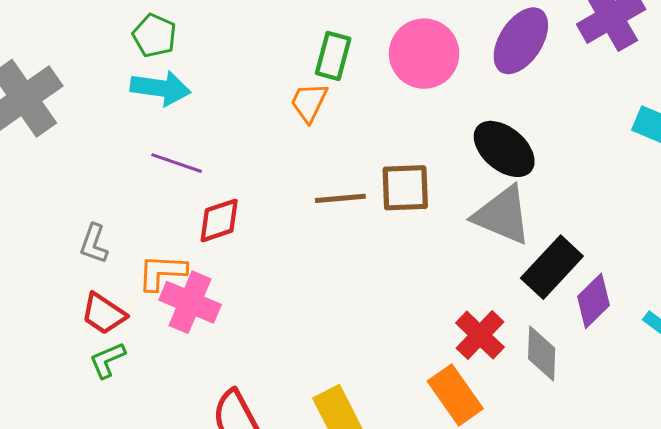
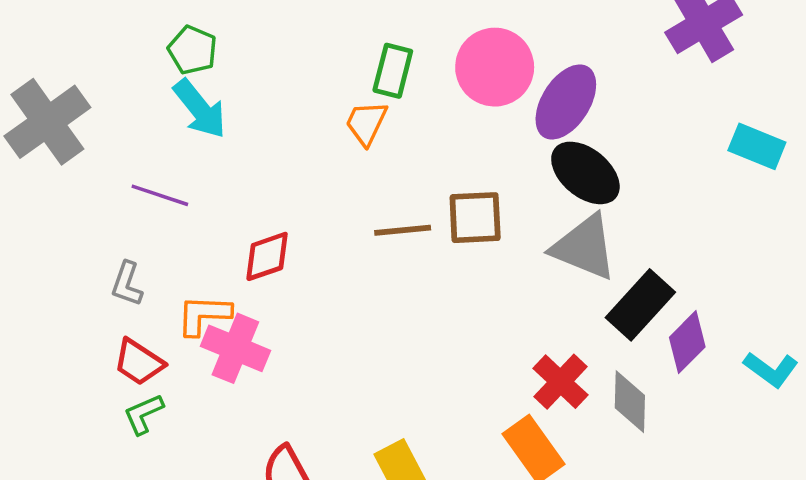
purple ellipse: (521, 41) -> (566, 102), moved
cyan arrow: (160, 88) -> (200, 109), turned 44
purple line: (177, 163) -> (160, 195), moved

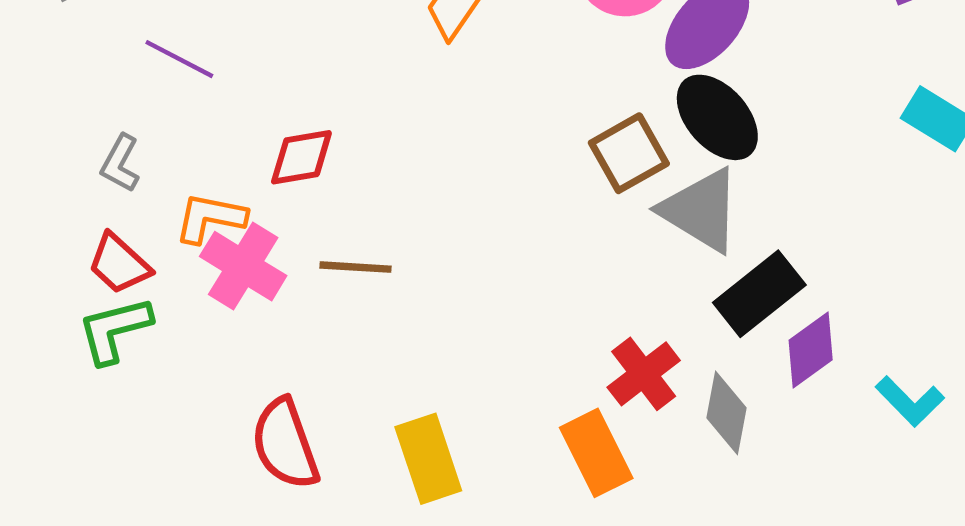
brown square: (475, 218) -> (629, 153), moved, turned -36
brown line: (403, 230) -> (355, 267), moved
green L-shape: (143, 414) -> (115, 330), size x1.4

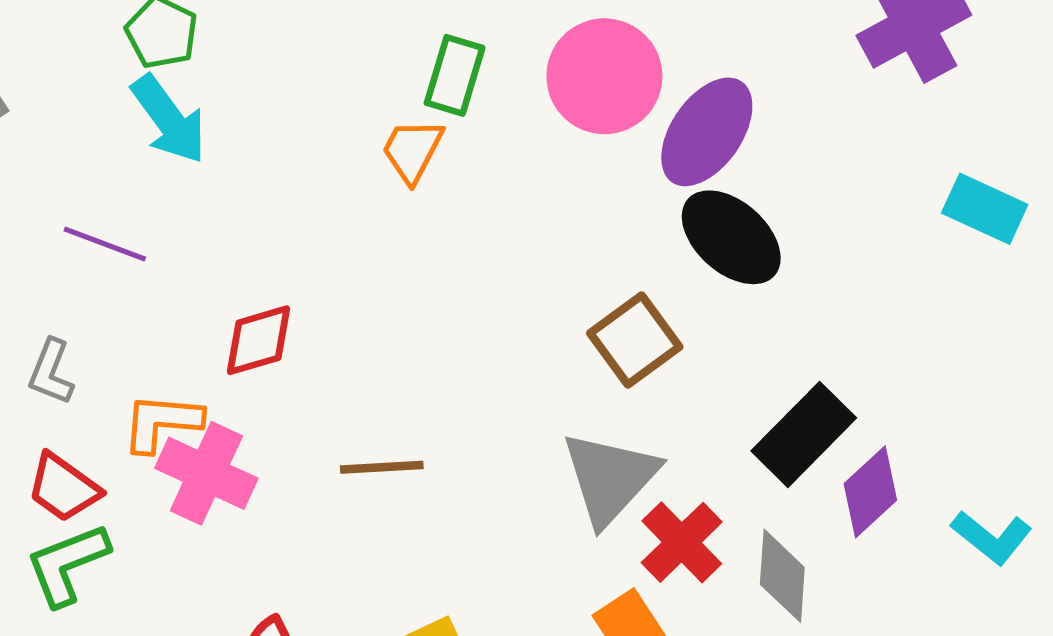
brown square: (629, 153) -> (635, 340), moved
gray triangle: (701, 210) -> (610, 478), moved, turned 48
brown line: (355, 267) -> (382, 467), moved

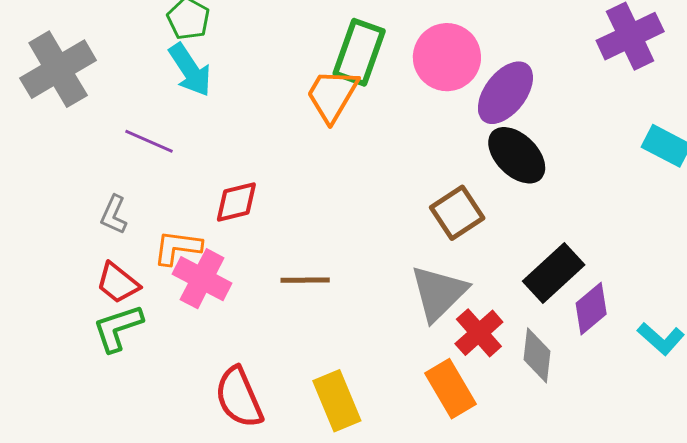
green rectangle: (455, 75) -> (359, 52), size x1.4
orange trapezoid: (412, 150) -> (332, 95), size x1.4

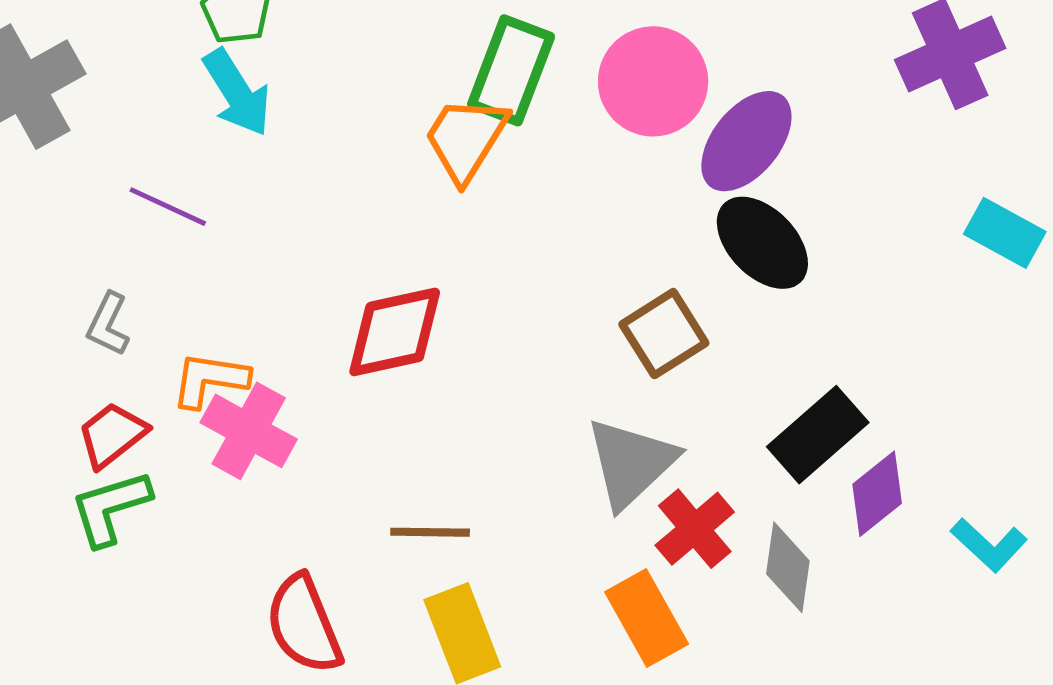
red diamond: (236, 202) -> (395, 332), moved, size x1.4
brown line: (305, 280) -> (430, 532), moved
red trapezoid: (118, 283) -> (112, 435), turned 102

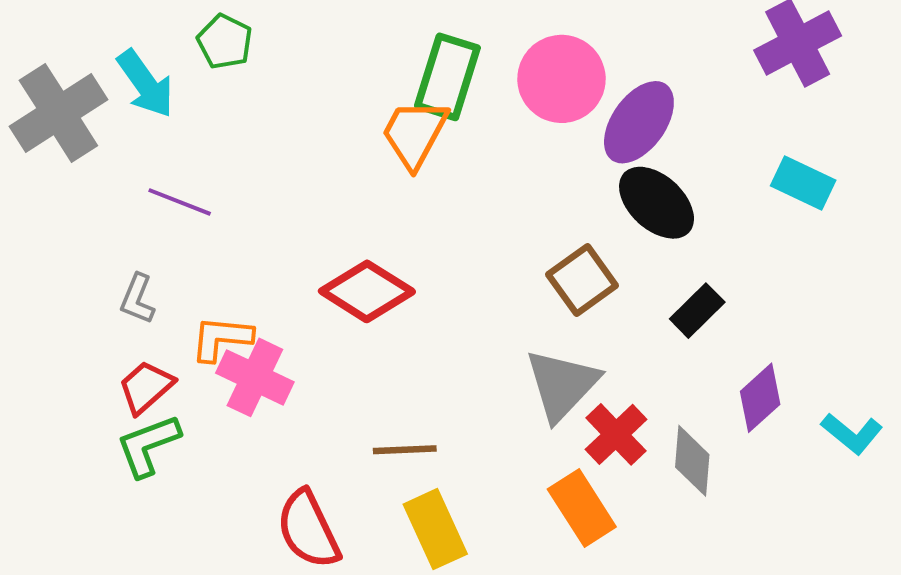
cyan arrow: (237, 93) -> (145, 84), moved
cyan rectangle: (1005, 233) -> (803, 183), moved
red diamond: (395, 332) -> (367, 291), turned 48
black rectangle: (818, 435) -> (697, 311), moved, size x0.7

